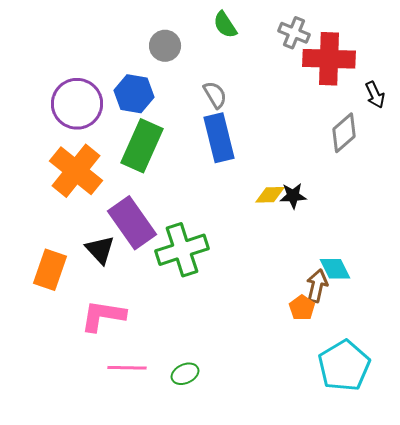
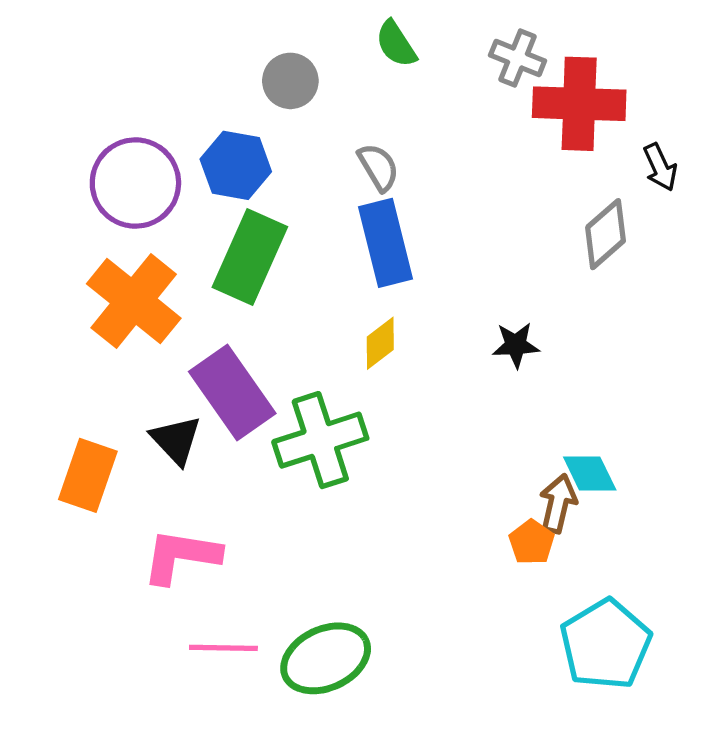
yellow diamond: (270, 195) -> (380, 343), moved, turned -36
green ellipse: (185, 374) -> (326, 658), size x1.8

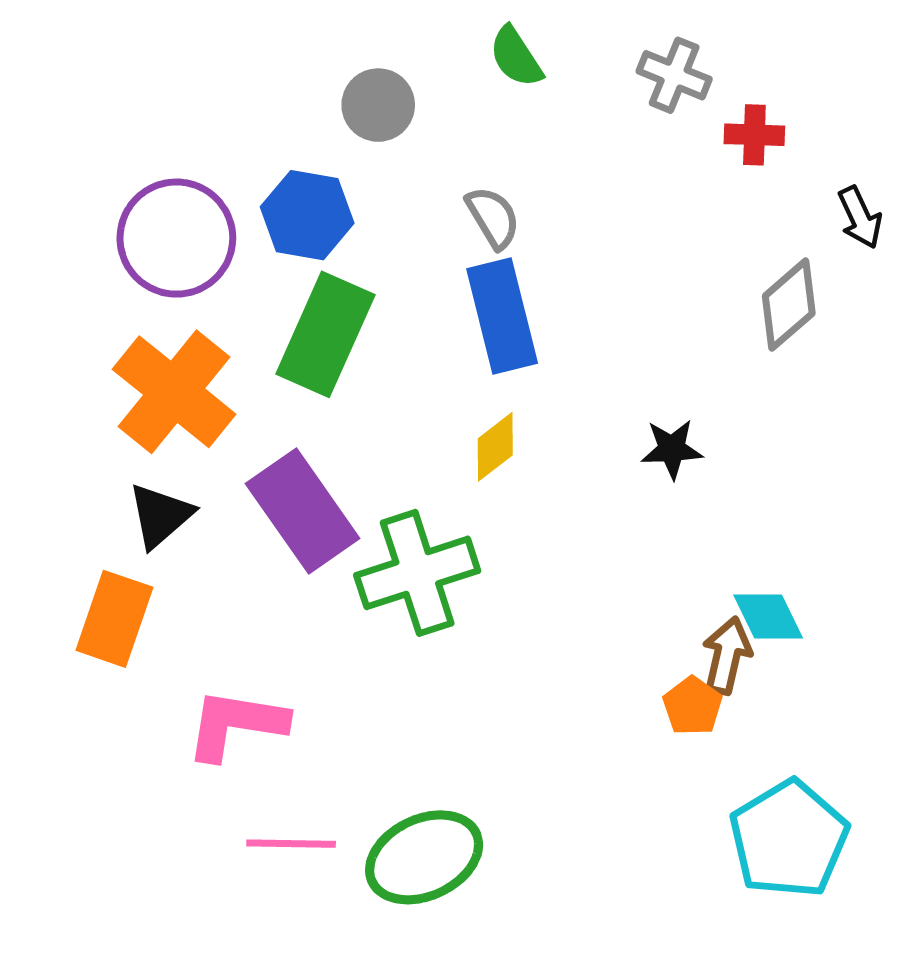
red cross: (579, 104) -> (754, 135), size x0.5
black triangle: (176, 440) -> (160, 516), moved, turned 32

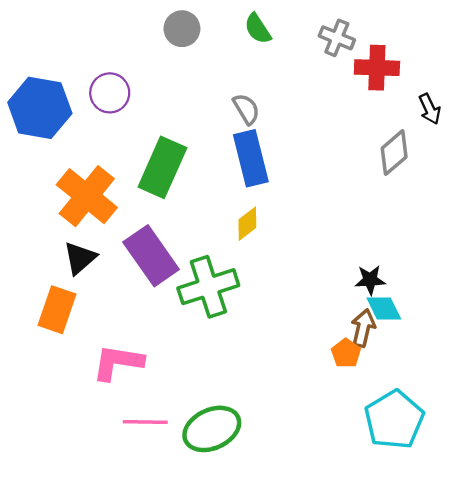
gray circle: (378, 105) -> (182, 29), moved
red cross: (754, 135) -> (377, 68), size x1.5
blue hexagon: (307, 215) -> (40, 108), moved, size x1.4
purple circle: (176, 238) -> (110, 93), moved, size x0.7
black star: (672, 449) -> (370, 280), moved

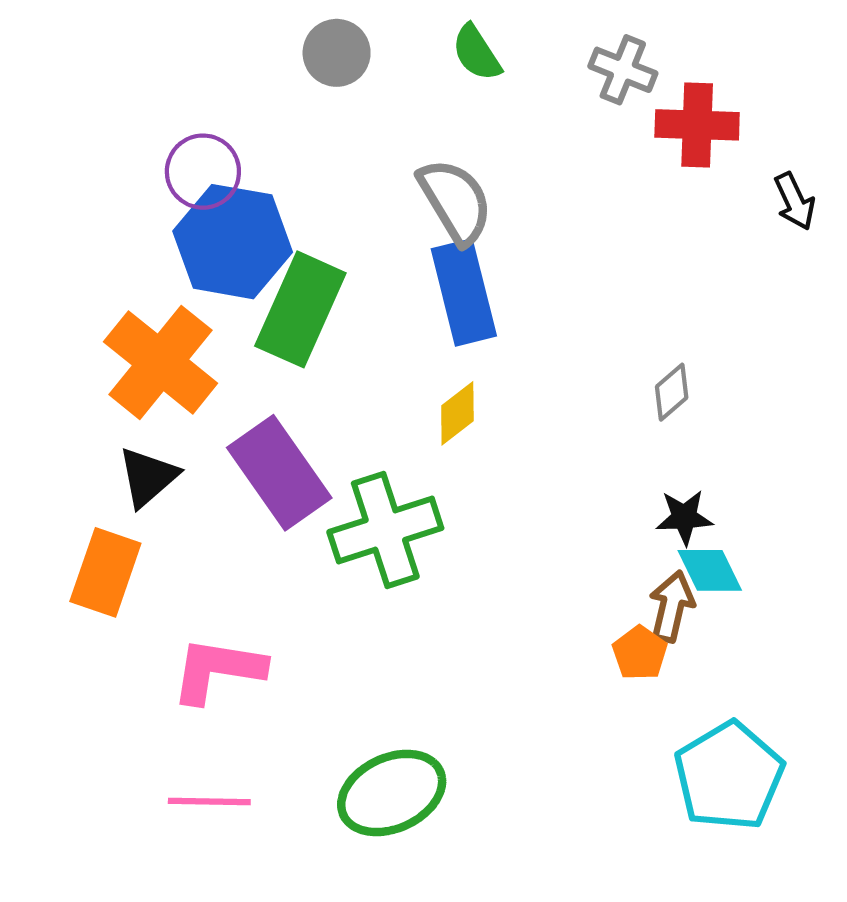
blue hexagon: (40, 108) -> (233, 242), moved
gray semicircle: (246, 109) -> (455, 201), size x1.5
gray diamond: (394, 153) -> (672, 392), moved, size x0.7
pink line: (145, 422) -> (209, 801), moved

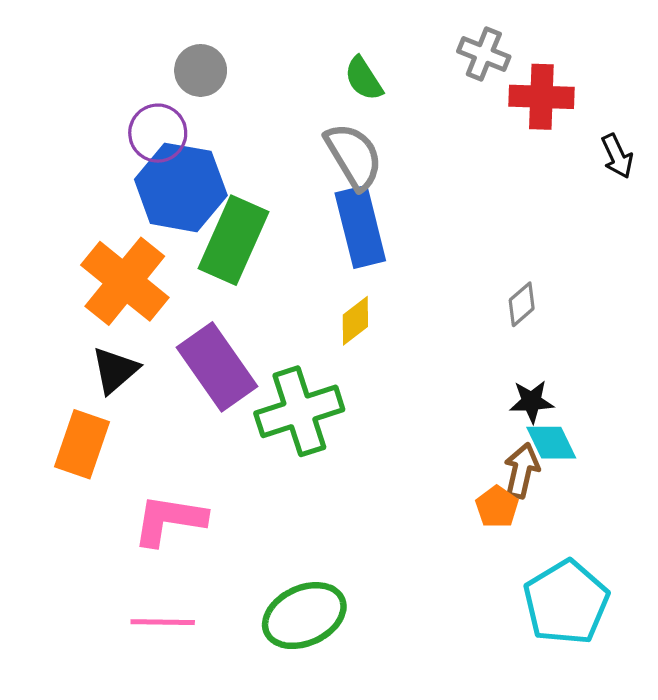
gray circle: (337, 53) -> (201, 70), moved
green semicircle: (477, 53) -> (364, 79), moved

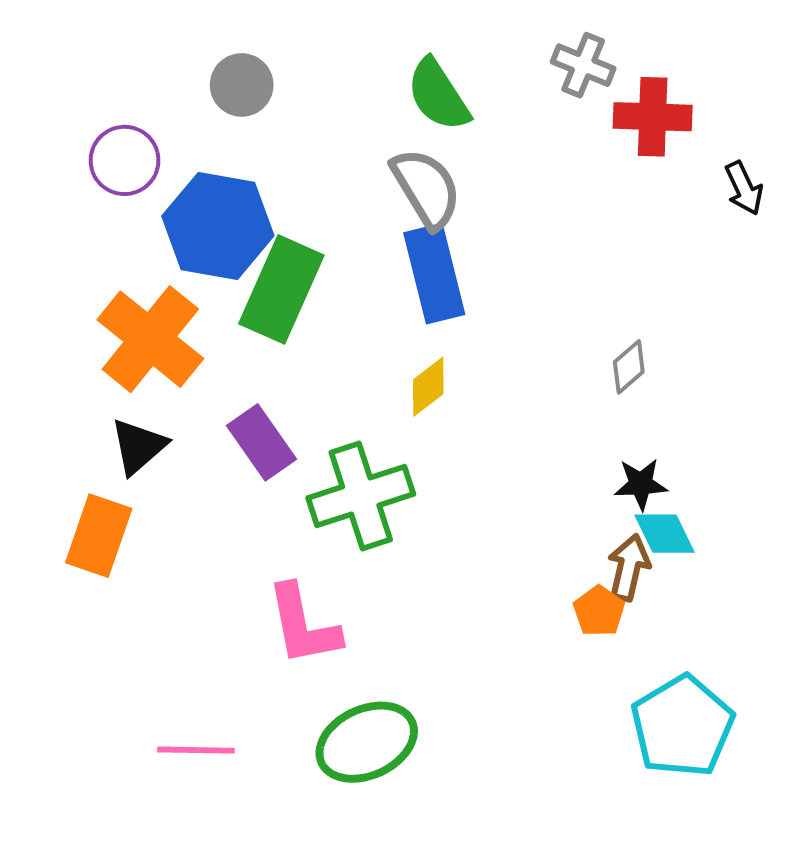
green semicircle: (364, 79) -> (438, 95), size x1.4
purple circle: (158, 133) -> (125, 160), moved
purple rectangle: (217, 367) -> (261, 442), size x0.7
pink L-shape: (169, 520) -> (303, 625), moved, turned -110

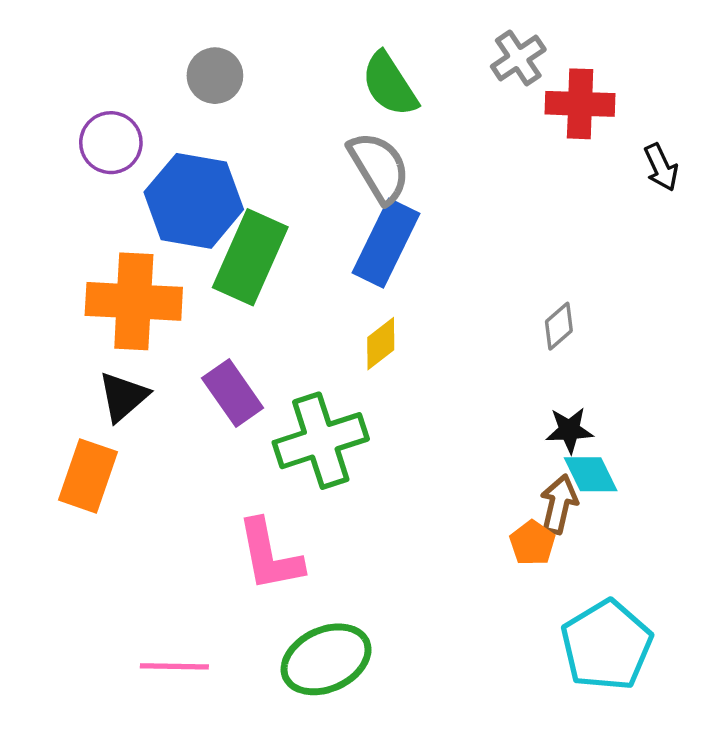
gray cross: (583, 65) -> (518, 58), turned 34
blue rectangle: (434, 274) -> (386, 243), turned 40
orange cross: (150, 339) -> (134, 301), turned -36

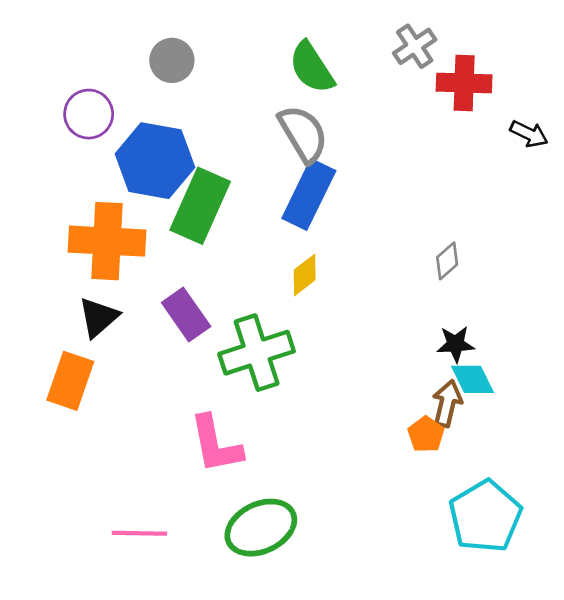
black arrow: (661, 167) -> (529, 134), turned -39

